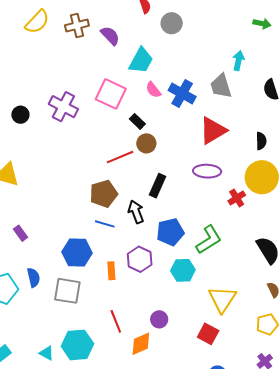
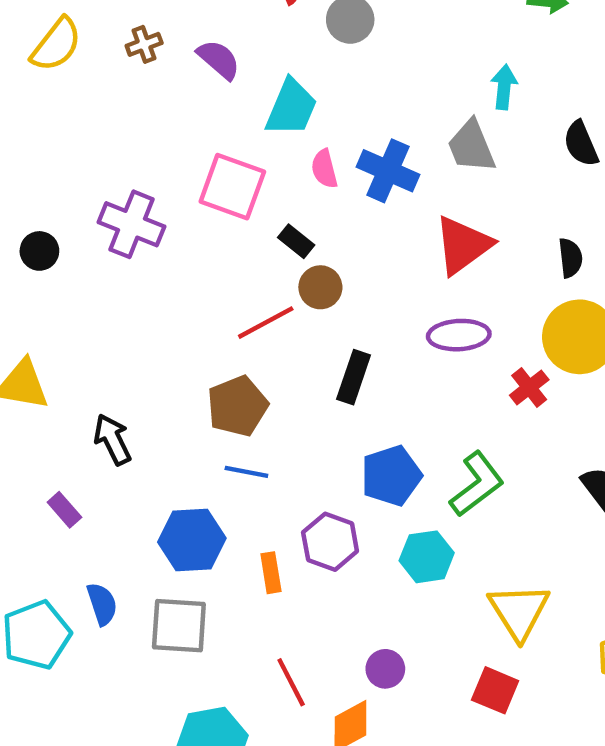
brown cross: (77, 26) -> (144, 44), size x0.7
pink semicircle: (153, 90) -> (324, 169), turned 30
black arrow: (136, 212) -> (112, 439), moved

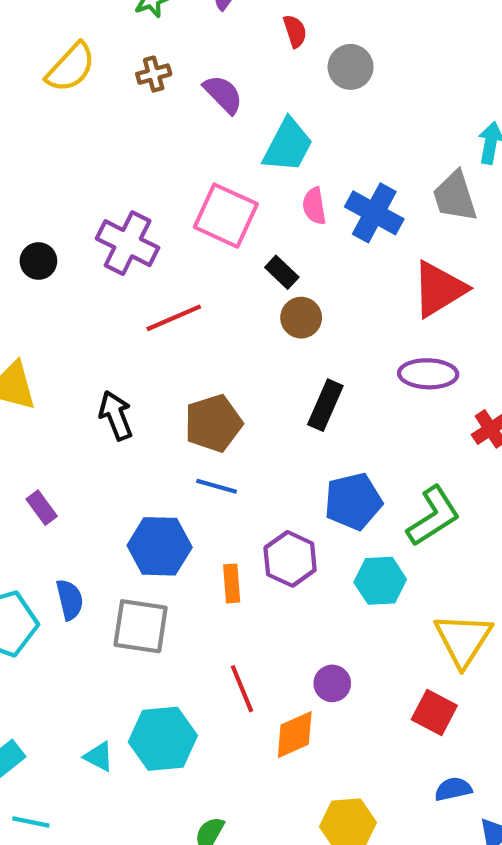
red line: (266, 323) -> (174, 318), moved
black arrow: (112, 439) -> (116, 415), moved

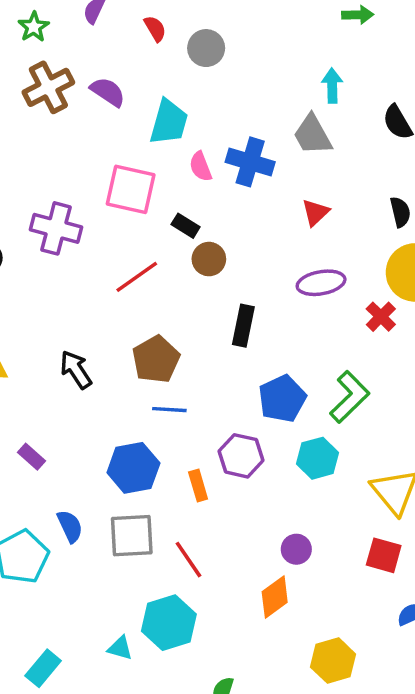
brown cross: (154, 74) -> (48, 87), size x1.8
red triangle: (439, 289) -> (316, 212), size x0.6
red line: (174, 318) -> (137, 277), moved
red line: (242, 689) -> (188, 560), moved

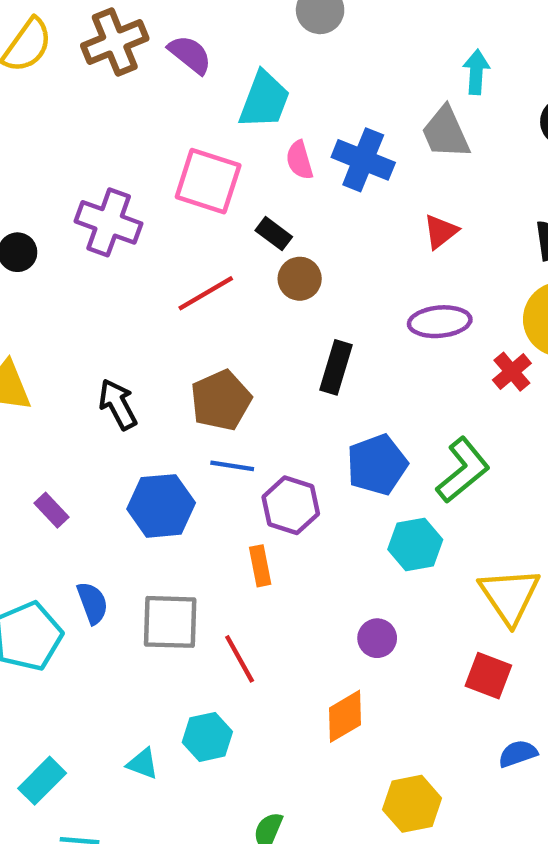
purple hexagon: (241, 456) -> (291, 505), moved
blue hexagon: (133, 468) -> (161, 506), moved
purple circle: (296, 549) -> (377, 638), moved
cyan hexagon: (169, 623) -> (207, 737), size x0.7

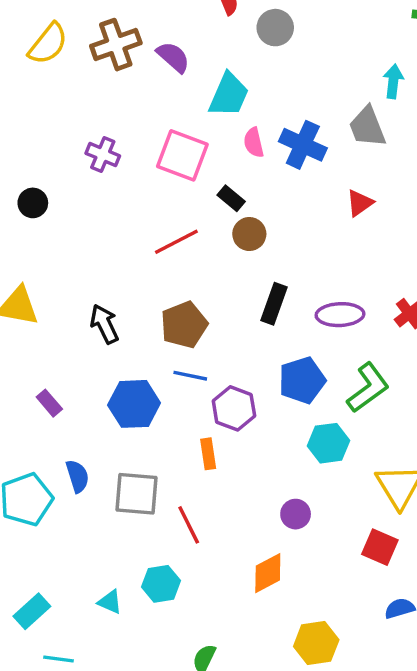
purple cross: (109, 222) -> (103, 155), moved, size x0.7
purple ellipse: (440, 322) -> (340, 315), moved

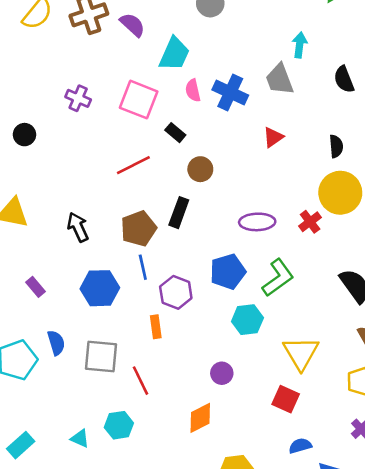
brown circle: (249, 234) -> (200, 169), moved
black rectangle: (274, 304) -> (179, 213), moved
blue line: (190, 376) -> (143, 267), turned 65

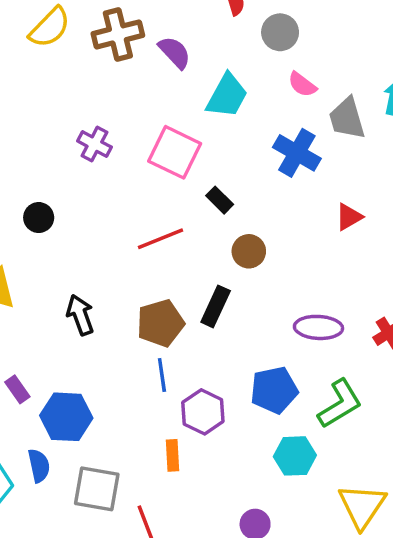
gray trapezoid: (280, 79) -> (347, 118), moved
pink semicircle: (193, 90) -> (302, 85), moved, turned -45
black circle: (24, 135) -> (39, 218), moved
blue hexagon: (100, 288) -> (66, 417), moved

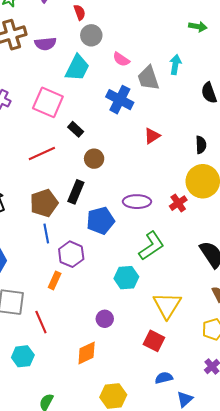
gray circle: (280, 32) -> (91, 35), moved
purple semicircle: (175, 52) -> (45, 44), turned 130
blue pentagon: (274, 390) -> (100, 221), moved
orange rectangle: (173, 455) -> (55, 280), turned 30

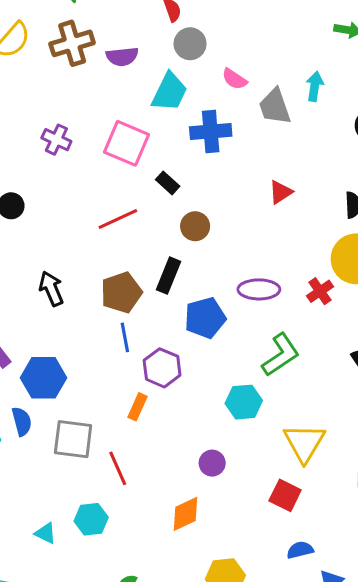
blue cross: (120, 100) -> (211, 132), moved, turned -32

